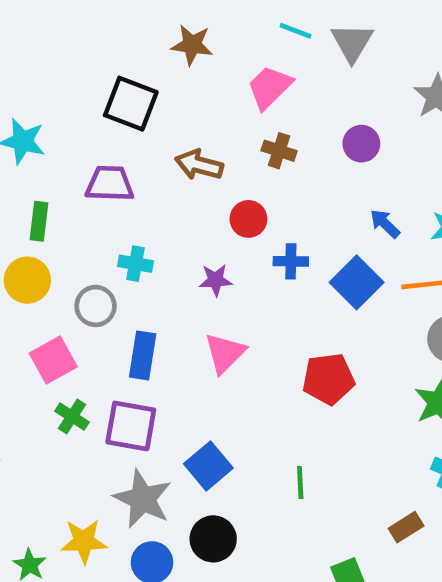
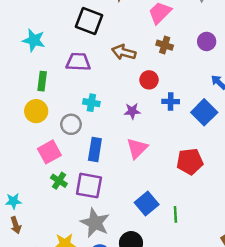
blue square: (208, 466) -> (147, 204), moved

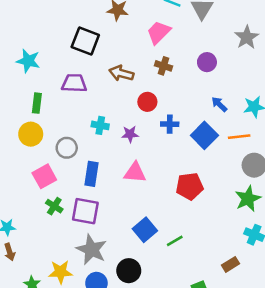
cyan cross: (91, 103) -> (100, 125), moved
pink triangle: (137, 148) -> (135, 173), turned 50
green line: (175, 214) -> (175, 241), turned 63

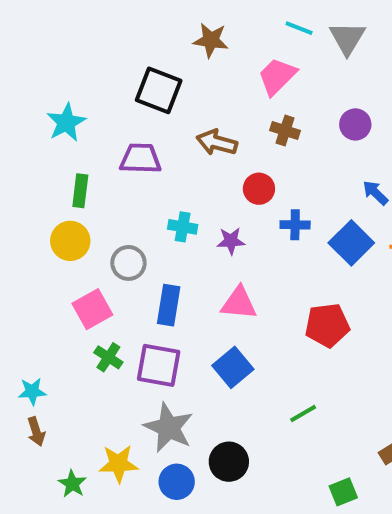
cyan star: (28, 61) -> (66, 122), turned 30
blue square: (145, 230) -> (233, 367), moved

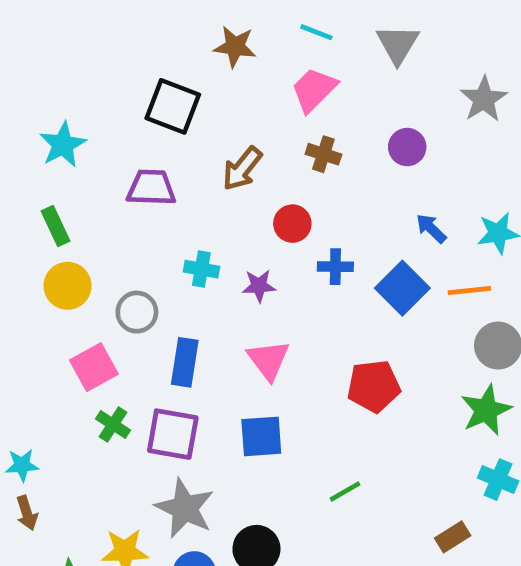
cyan line: (299, 28) -> (316, 32), moved
brown arrow: (217, 143) -> (242, 169), turned -66
green rectangle: (80, 191) -> (56, 226), moved, turned -32
pink triangle: (239, 303) -> (268, 360), turned 48
blue square: (233, 367) -> (261, 436), turned 36

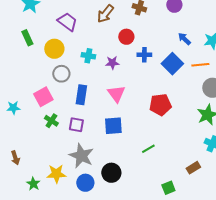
purple trapezoid: (151, 188) -> (67, 22), turned 35
yellow circle: (68, 286) -> (54, 49), moved
purple square: (173, 434) -> (76, 125), size x0.7
cyan star: (22, 465) -> (13, 108), moved

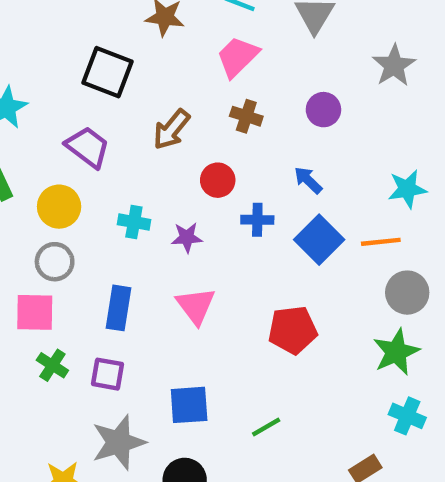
blue arrow: (184, 39) -> (308, 180), moved
gray circle: (61, 74) -> (55, 262), moved
pink square: (43, 97) -> (35, 312), turned 30
blue square: (113, 126) -> (189, 405), moved
gray star: (81, 156) -> (119, 442), turned 30

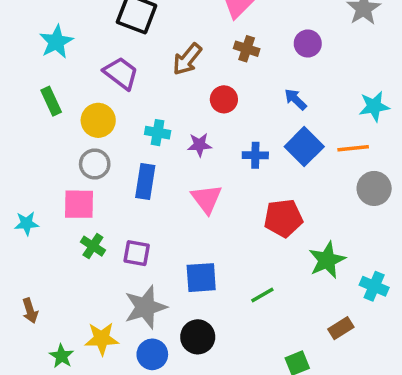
blue cross: (257, 220) -> (255, 155), moved
blue rectangle: (119, 308) -> (145, 181), moved
green star: (396, 352) -> (327, 260), moved

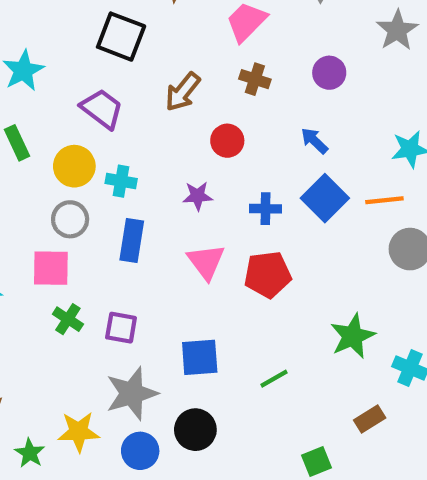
cyan cross: (158, 133) -> (121, 181), moved
red pentagon: (283, 218) -> (268, 275), moved

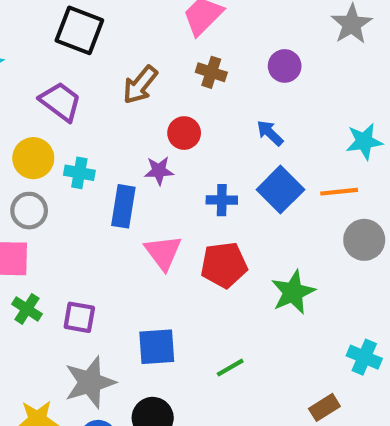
purple star: (198, 196) -> (159, 171), moved
blue rectangle: (132, 241) -> (123, 206), moved
green star: (353, 336) -> (293, 292), moved

